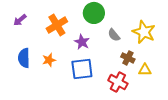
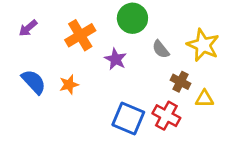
blue semicircle: (24, 58) -> (34, 82), turned 138
blue square: (82, 69) -> (128, 118), moved, turned 30

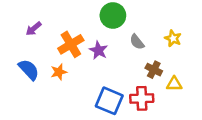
purple arrow: (28, 28) -> (34, 29), moved
orange cross: (80, 35) -> (71, 44), moved
yellow star: (203, 45) -> (173, 38), size x0.6
red cross: (166, 116) -> (142, 98), turned -30

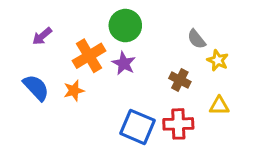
green circle: (113, 15) -> (125, 26), moved
yellow star: (173, 38) -> (218, 60), moved
gray semicircle: (137, 42) -> (196, 39), moved
brown cross: (154, 70) -> (180, 80), moved

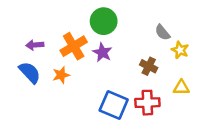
purple arrow: (42, 36) -> (35, 45), moved, turned 36

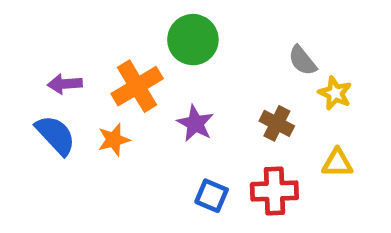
purple star: (102, 52) -> (195, 123), moved
blue square: (114, 105) -> (212, 196), size x0.6

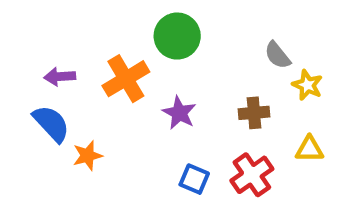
brown cross: (277, 123) -> (254, 113), turned -32
orange star: (114, 140) -> (88, 156), moved
red cross: (274, 191) -> (252, 175), turned -33

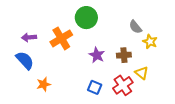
purple star: (179, 113) -> (97, 55), moved
yellow triangle: (309, 149) -> (142, 73), moved, turned 40
orange star: (88, 156) -> (44, 84), moved

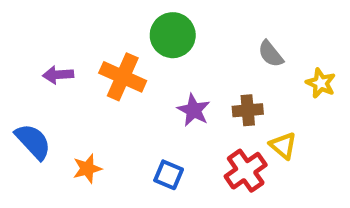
orange cross: (61, 38) -> (123, 77), turned -35
yellow star: (150, 42) -> (321, 83), moved
blue semicircle: (25, 60) -> (33, 141), moved
blue square: (95, 87) -> (169, 175), moved

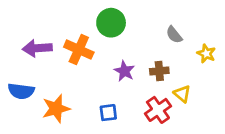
purple arrow: (58, 75) -> (37, 48), size x1.5
blue semicircle: (33, 141) -> (21, 91), turned 140
orange star: (87, 169) -> (56, 109), size x1.5
blue square: (169, 175) -> (108, 113), turned -30

